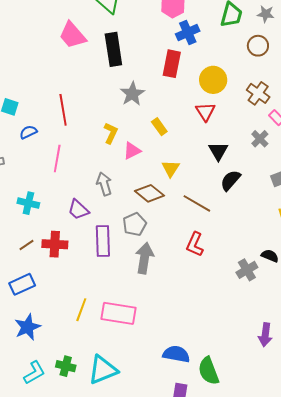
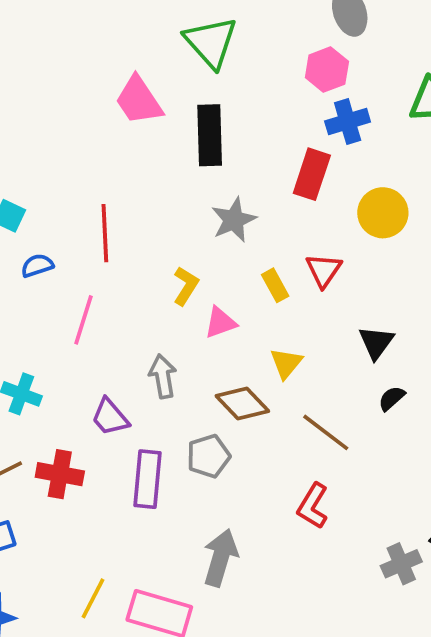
red triangle: (205, 112) -> (324, 270), moved
black semicircle: (230, 180) -> (392, 398), size x0.7
gray arrow: (144, 258) -> (220, 558), moved

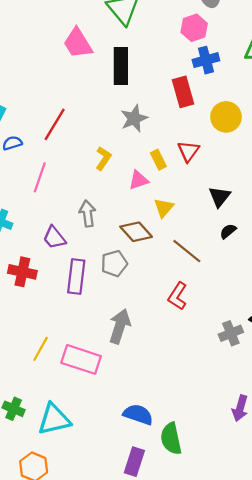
red rectangle: (312, 174) -> (183, 92), turned -36
red line: (105, 233) -> (55, 124), turned 32
pink triangle: (220, 323) -> (139, 180), moved

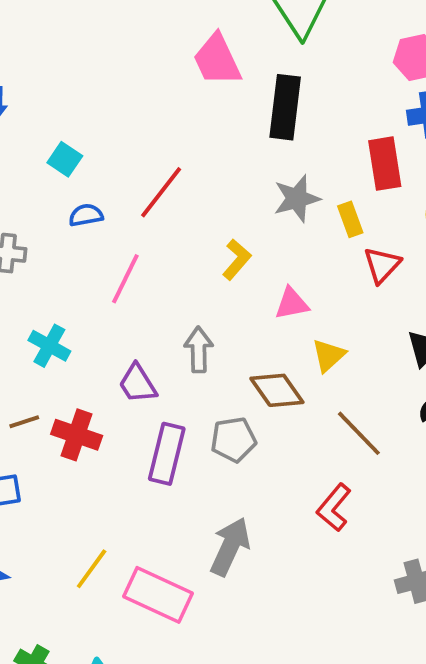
yellow rectangle: (158, 160) -> (350, 219), moved

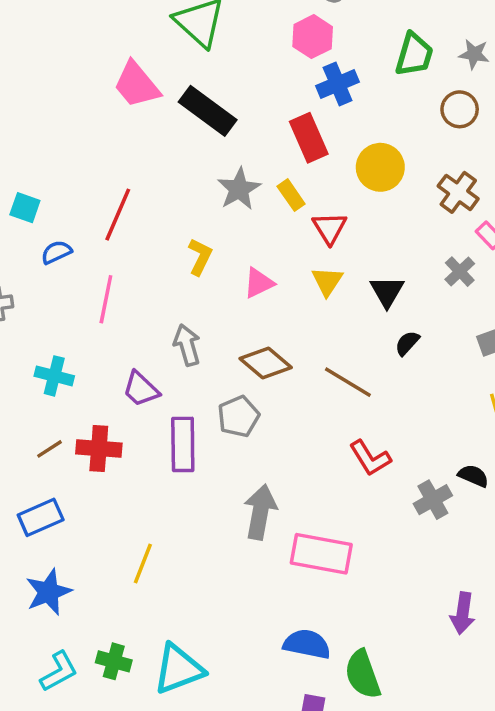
black rectangle: (285, 107) -> (208, 111), turned -46
yellow triangle: (329, 355) -> (327, 281), moved
red L-shape: (334, 507) -> (370, 458), moved, turned -57
pink rectangle: (158, 595) -> (321, 554), moved

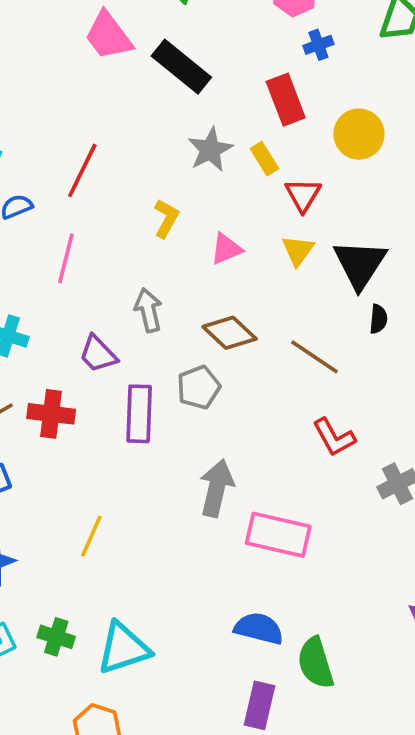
blue cross: (338, 84) -> (318, 45), size x0.7
black triangle: (387, 292) -> (360, 264), size x1.5
black semicircle: (407, 343) -> (378, 319), turned 140

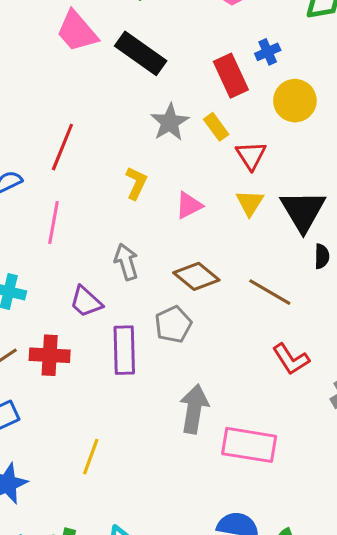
blue cross: (318, 45) -> (268, 52), moved

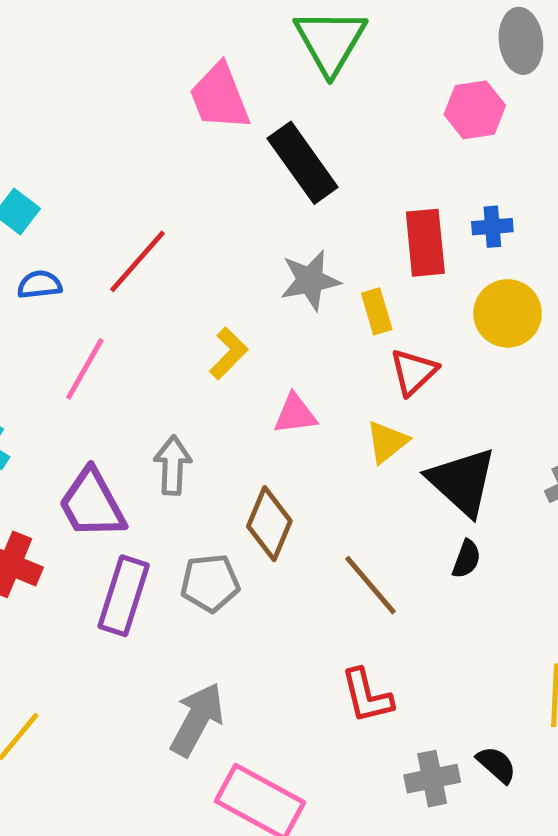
black triangle: (303, 211) -> (462, 482), turned -36
brown diamond: (196, 276) -> (269, 524), turned 54
purple trapezoid: (86, 302) -> (92, 504), size x1.4

